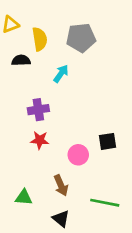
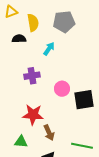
red star: (40, 140) -> (33, 115), moved, size x1.5
black square: (108, 141) -> (84, 100), size x1.5
pink circle: (78, 155) -> (62, 89), moved

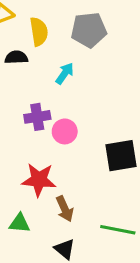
pink circle: (62, 89) -> (65, 131), moved

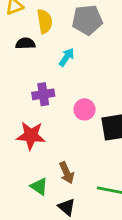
pink circle: (65, 131) -> (85, 109), moved
red star: (39, 180) -> (31, 136), moved
green triangle: (20, 223) -> (39, 186), moved, turned 30

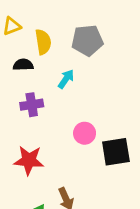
purple cross: (43, 94) -> (32, 105), moved

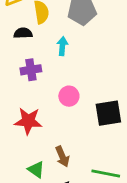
cyan arrow: (66, 79) -> (62, 46), turned -30
pink circle: (85, 133) -> (69, 96), moved

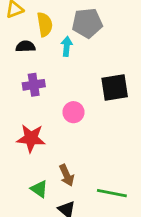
cyan arrow: (62, 46) -> (67, 46), moved
black square: (108, 113) -> (115, 88), moved

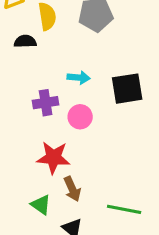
cyan arrow: (67, 46) -> (79, 78), moved, turned 90
purple cross: (34, 85) -> (46, 103), moved
red star: (31, 138) -> (53, 158), moved

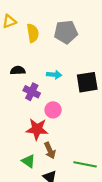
black semicircle: (25, 41) -> (18, 70), moved
purple cross: (46, 103) -> (32, 92), turned 35
pink circle: (80, 117) -> (53, 110), moved

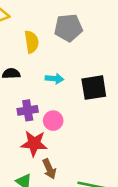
yellow semicircle: (33, 33) -> (32, 42), moved
purple cross: (32, 92) -> (28, 110), moved, turned -35

